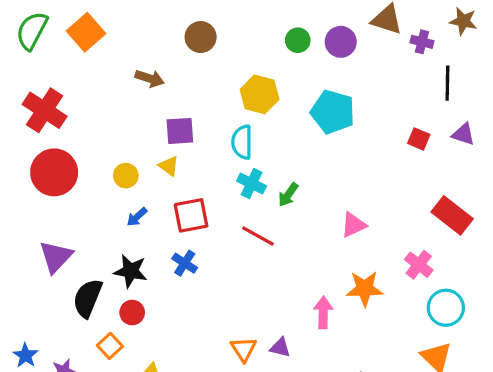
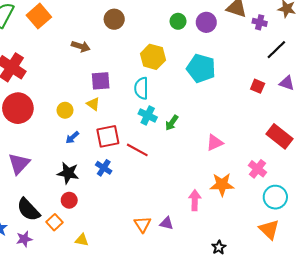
black line: (447, 83) -> (276, 50), turned 45
red line: (258, 236) -> (137, 150), moved
black semicircle: (88, 298) -> (28, 210), moved, turned -65

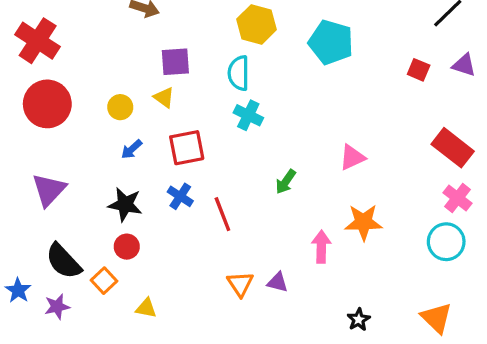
green arrow: (172, 123) -> (286, 182), moved
red line: (137, 150) -> (222, 214), moved, turned 40
pink cross: (258, 169) -> (458, 198), moved
orange triangle: (269, 230) -> (436, 318), moved

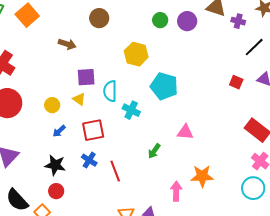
cyan pentagon: (331, 42) -> (164, 86), moved
cyan semicircle: (239, 73) -> (110, 91), moved
pink triangle: (352, 157) -> (185, 132), moved, turned 30

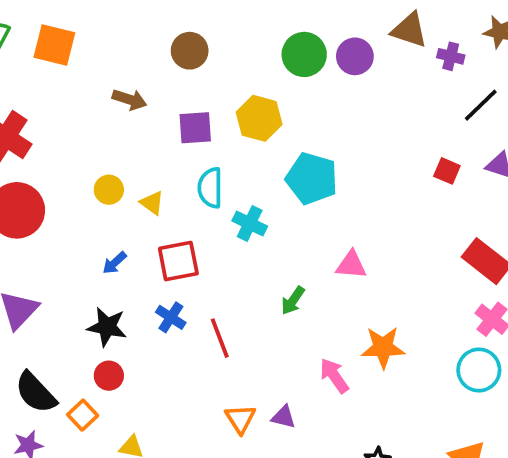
orange square: (27, 15) -> (54, 45), turned -35
green circle: (160, 20) -> (304, 54), size x1.5
purple square: (86, 77) -> (195, 128), moved
yellow circle: (52, 105) -> (109, 190), moved
pink arrow: (176, 191) -> (334, 376), turned -36

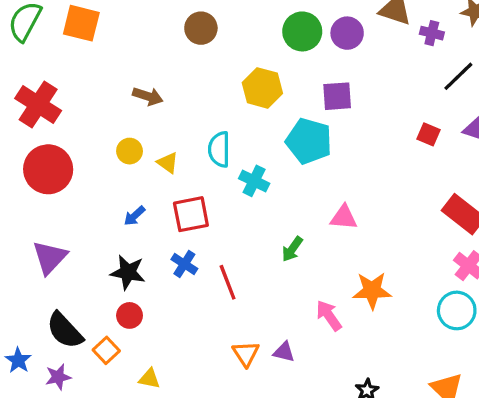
brown arrow: (130, 100) -> (148, 96), moved
purple square: (195, 128) -> (337, 96), moved

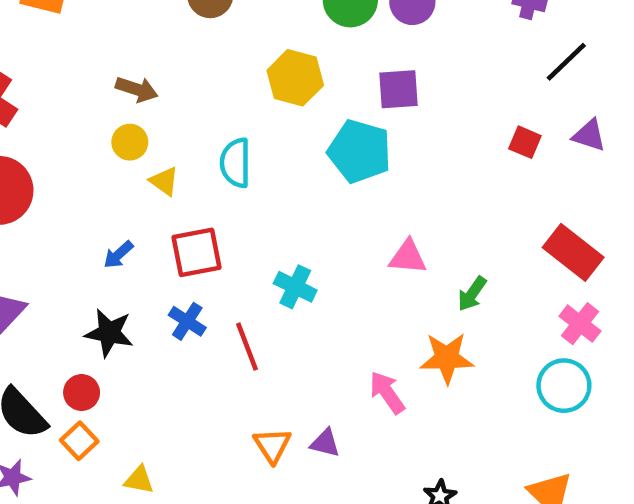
yellow circle: (130, 151) -> (130, 142), moved
cyan cross: (254, 181) -> (295, 287), moved
green arrow: (292, 249) -> (472, 294), moved
red circle: (130, 315) -> (82, 393), moved

